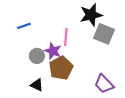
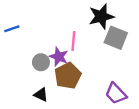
blue line: (24, 26) -> (12, 29), moved

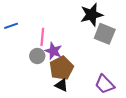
pink line: (73, 41) -> (42, 37), moved
black triangle: (41, 95) -> (61, 85), moved

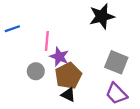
gray square: (105, 34) -> (116, 62), moved
gray circle: (37, 56) -> (36, 71), moved

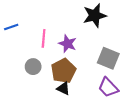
purple star: (59, 57) -> (68, 44), moved

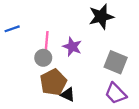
gray circle: (33, 67) -> (43, 58), moved
brown pentagon: (63, 71) -> (53, 82), moved

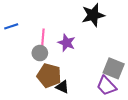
gray square: (116, 62) -> (114, 68), moved
brown pentagon: (53, 82) -> (49, 76), turned -30

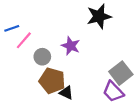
pink line: (43, 38) -> (24, 40), moved, turned 36
gray square: (114, 68) -> (121, 73), turned 30

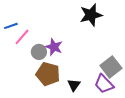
purple star: (71, 46) -> (54, 47), moved
black triangle: (66, 93) -> (74, 85), moved, turned 40

